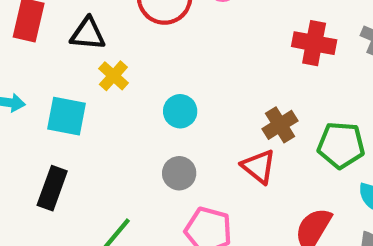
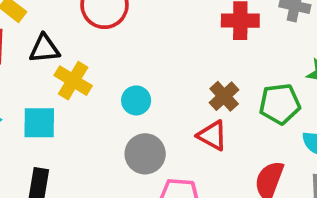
yellow cross: (113, 76) -> (73, 81), size x1.4
gray circle: (179, 173) -> (145, 154), size x1.4

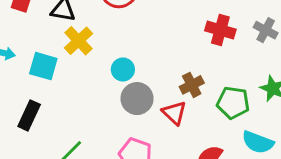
gray circle: (145, 154) -> (137, 99), moved

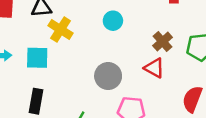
cyan circle: (123, 69) -> (113, 21), moved
gray circle: (137, 99) -> (108, 76), moved

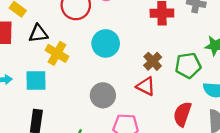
cyan circle: (113, 21) -> (106, 43), size x1.5

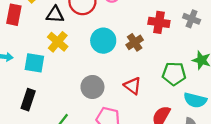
black triangle: (38, 34) -> (55, 15), moved
brown cross: (153, 61) -> (135, 42), moved

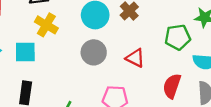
gray circle: (92, 87) -> (94, 52), moved

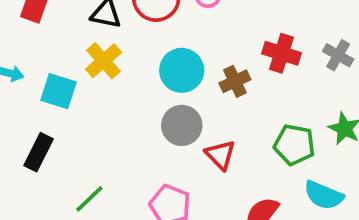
gray circle: (94, 52) -> (182, 125), moved

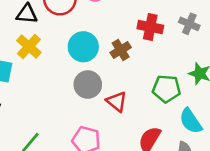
cyan semicircle: (324, 195) -> (191, 121), turned 40

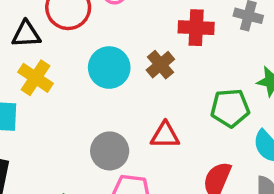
gray circle: (88, 85) -> (110, 151), moved
red triangle: (117, 102) -> (165, 135), turned -30

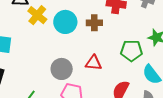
brown cross: (160, 65) -> (94, 23), turned 35
yellow cross: (36, 78) -> (37, 15), moved

